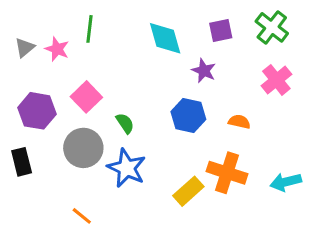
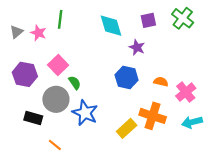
pink cross: (276, 80) -> (186, 92), moved
green semicircle: (125, 123) -> (75, 83), moved
black rectangle: (22, 162) -> (33, 118), moved, turned -60

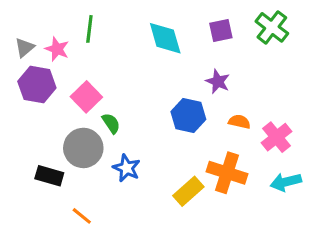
purple star: (137, 47) -> (218, 81), moved
purple hexagon: (25, 74) -> (37, 85), moved
blue star: (85, 113) -> (127, 168), size x0.7

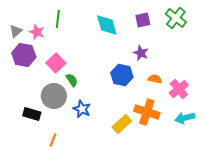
orange line: (82, 216) -> (53, 140), turned 72

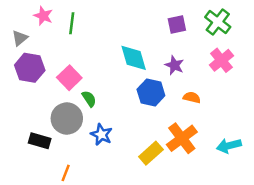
cyan diamond: (107, 25) -> (134, 58), moved
pink star: (37, 32) -> (43, 16), moved
pink cross: (179, 89) -> (221, 60), moved
orange cross: (147, 112) -> (182, 138), turned 35

